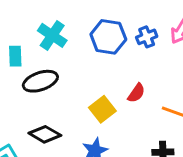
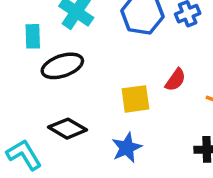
yellow square: (102, 109) -> (135, 99), turned 30

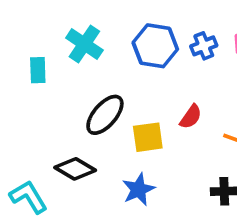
black ellipse: (62, 66) -> (105, 115), moved, turned -30

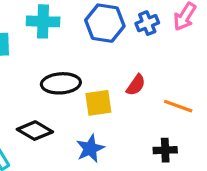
cyan cross: (84, 44) -> (43, 21), turned -32
black ellipse: (105, 115) -> (61, 83), turned 45

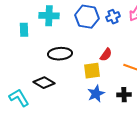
yellow square: (98, 103) -> (92, 71), moved
blue star: (90, 148) -> (96, 94), moved

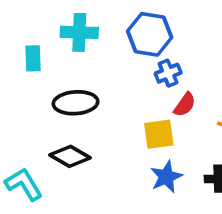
blue cross: (113, 17) -> (168, 73), moved
black ellipse: (60, 54) -> (76, 103), moved

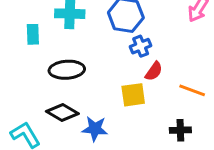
blue star: (166, 177) -> (95, 129), moved, turned 30

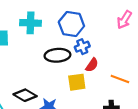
black ellipse: (67, 70) -> (57, 55), moved

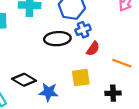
yellow square: (77, 82) -> (81, 78), moved

